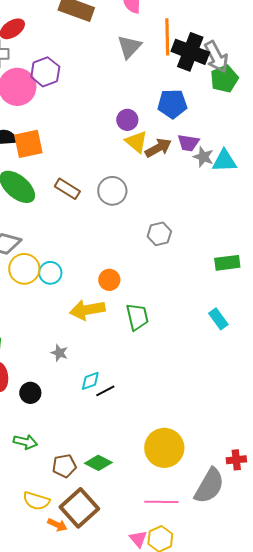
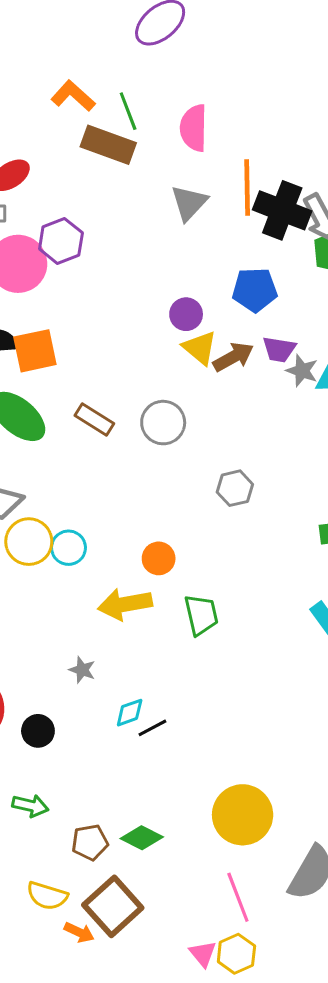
pink line: (161, 502) -> (238, 897), turned 68

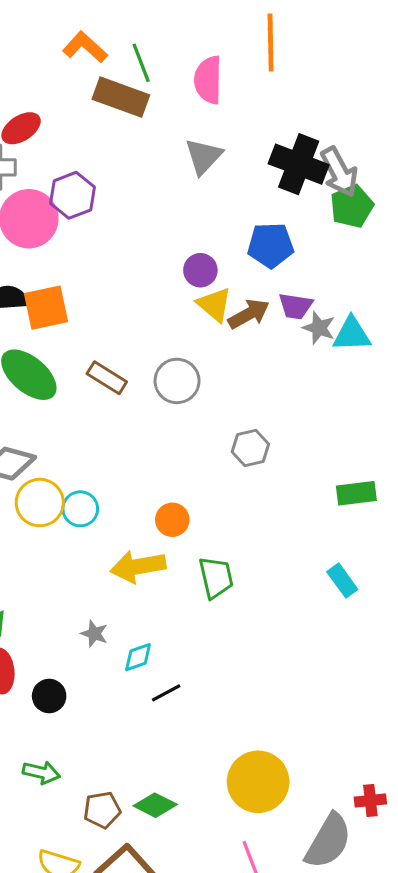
orange line: (247, 187) -> (271, 42), moved
cyan diamond: (130, 713) -> (138, 657), moved

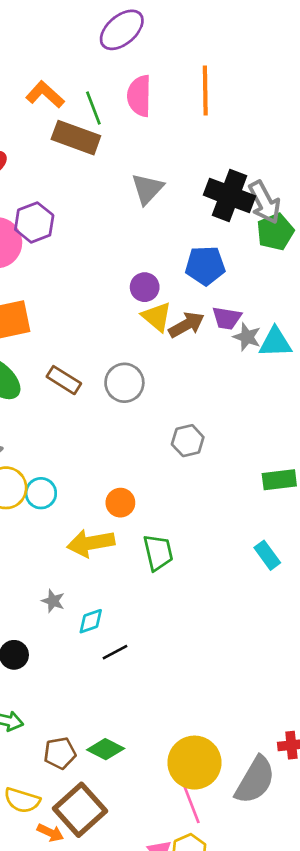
pink semicircle: (208, 80) -> (139, 96), moved
yellow circle: (258, 782) -> (194, 763), moved

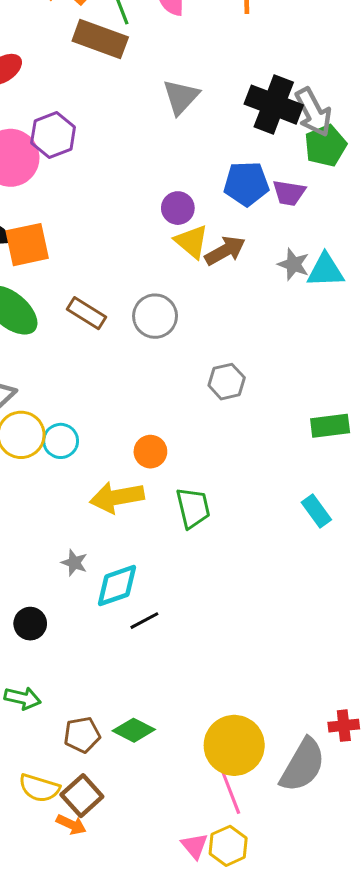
purple trapezoid: (227, 318) -> (289, 193), moved
cyan diamond: (91, 621) -> (117, 586), size x1.5
brown square: (80, 810) -> (82, 796), moved, size x0.7

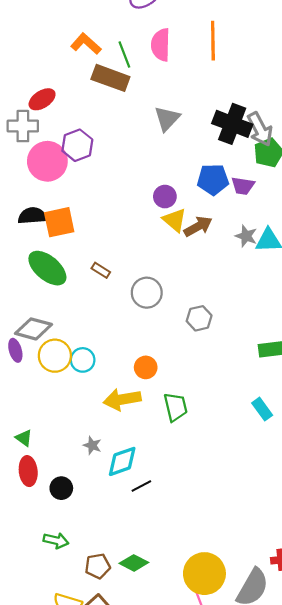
brown rectangle: (87, 313) -> (101, 270), size x0.7
gray circle: (155, 316) -> (147, 293), moved

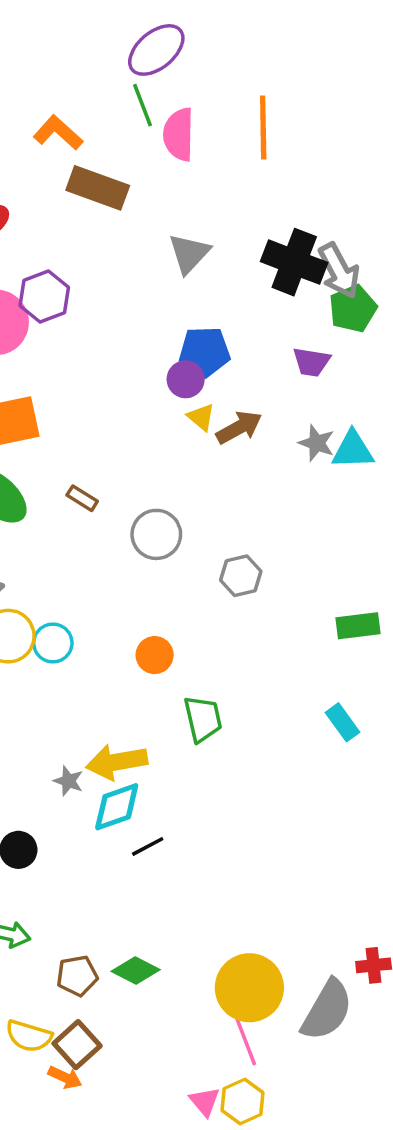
green line: (124, 54) -> (143, 105), moved
blue pentagon: (213, 179) -> (205, 352), moved
yellow triangle: (175, 220) -> (201, 417), size x0.7
yellow arrow: (122, 399) -> (117, 762), moved

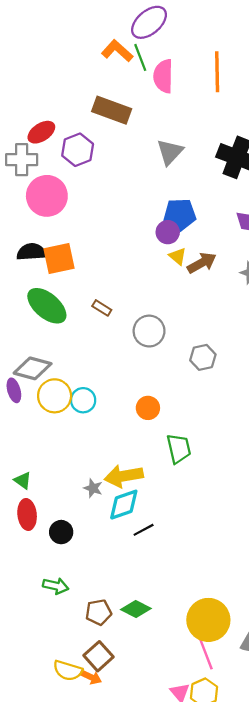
orange L-shape: (58, 133) -> (117, 51), moved
purple hexagon: (44, 297) -> (78, 150), moved
yellow semicircle: (29, 1036) -> (68, 670), moved

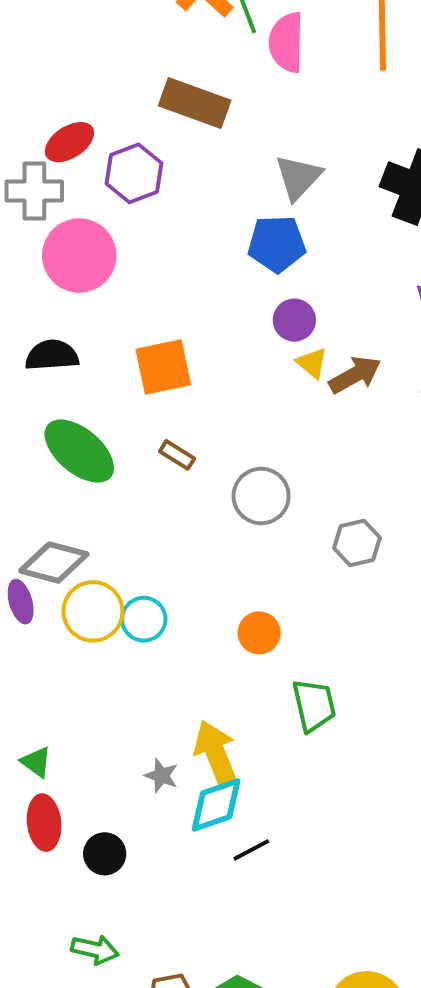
blue pentagon: (180, 215) -> (277, 244), moved
orange square: (59, 259) -> (163, 367), moved
yellow arrow: (124, 476) -> (216, 754), turned 78

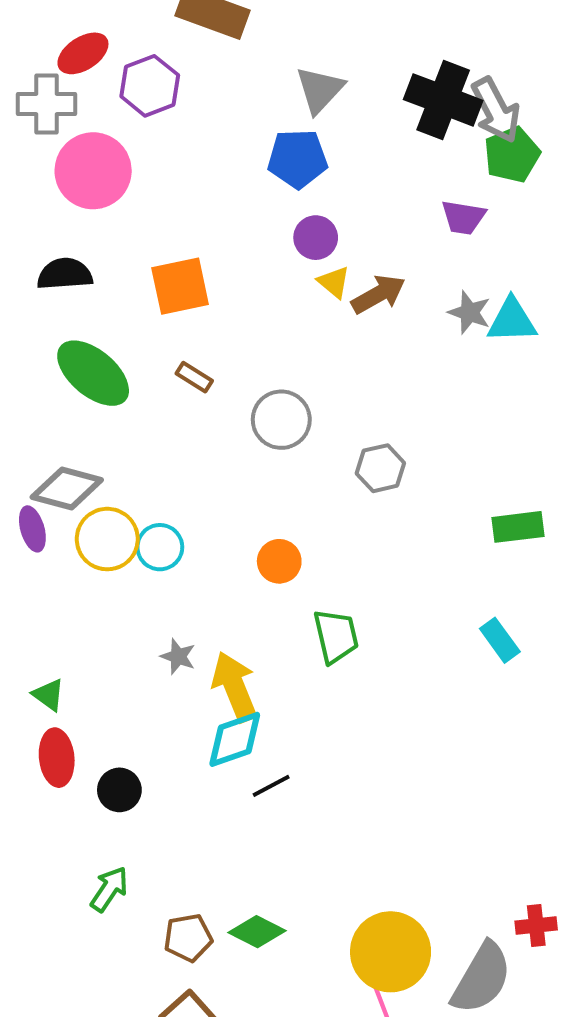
gray star: (161, 776) -> (178, 656), moved
green arrow: (95, 950) -> (109, 889), turned -69

